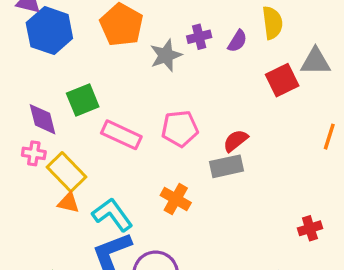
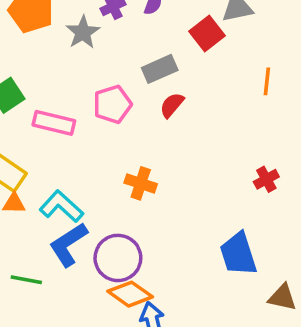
gray rectangle: (226, 166) -> (160, 69), moved
orange cross: (176, 199) -> (141, 183), moved

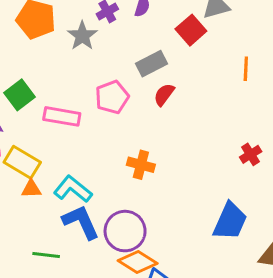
blue L-shape: (68, 245) -> (81, 222), turned 102
blue trapezoid: (238, 254) -> (230, 221), turned -135

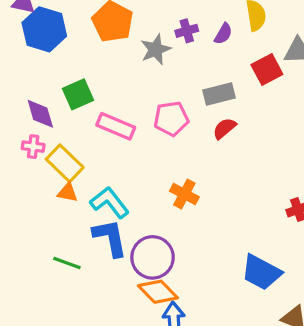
blue trapezoid: (230, 221) -> (261, 272), turned 81

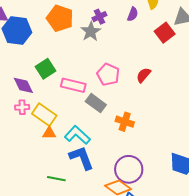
purple cross: (187, 31) -> (99, 17), moved
gray rectangle: (219, 94) -> (96, 103), moved, turned 60
pink pentagon: (171, 119) -> (108, 74), turned -30
purple circle: (153, 257) -> (129, 169), moved

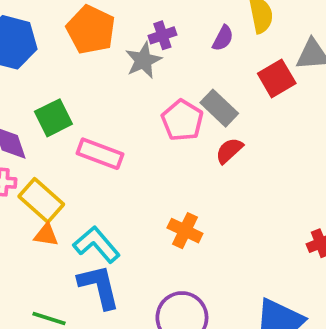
pink pentagon: (108, 74) -> (182, 120), moved
gray rectangle: (96, 103) -> (219, 108), moved

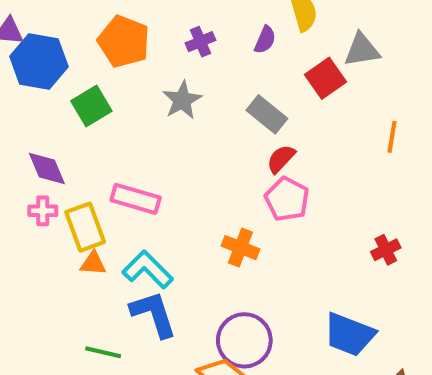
gray star: (143, 60) -> (182, 100), moved
green square: (53, 118) -> (91, 106), moved
pink pentagon: (182, 120) -> (287, 199), moved
pink rectangle: (100, 154) -> (136, 199), moved
yellow rectangle: (41, 200) -> (85, 227), turned 33

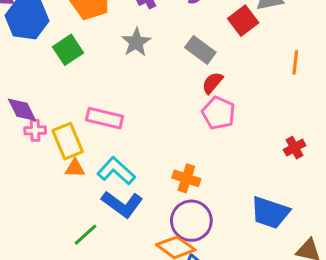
purple diamond: (47, 168) -> (22, 110), moved
orange cross: (240, 248) -> (186, 178), moved
blue L-shape: (154, 314) -> (122, 204), turned 147
green line: (103, 352) -> (85, 235), turned -52

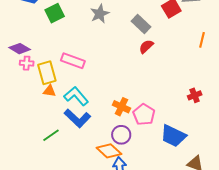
purple diamond: (22, 110) -> (20, 49), turned -40
pink pentagon: (218, 113) -> (144, 114), moved
purple circle: (191, 221) -> (121, 135), size x0.7

